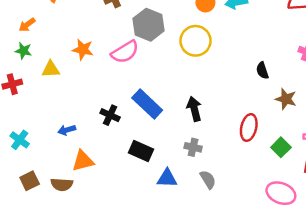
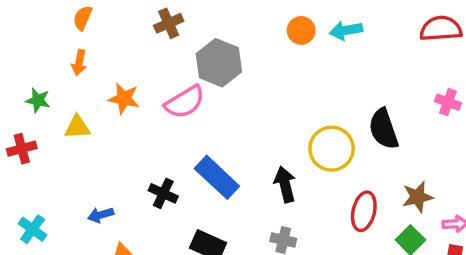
orange arrow: (27, 25) -> (79, 63), moved, turned -42
yellow circle: (195, 41) -> (332, 149), moved
black semicircle: (262, 71) -> (384, 129), size x1.6
brown star: (286, 99) -> (418, 197), moved, turned -30

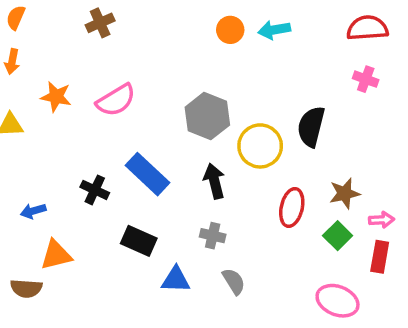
gray hexagon: (219, 63) -> (207, 116), moved
pink cross: (448, 102) -> (366, 79), moved
black semicircle: (384, 129) -> (311, 127), turned 33

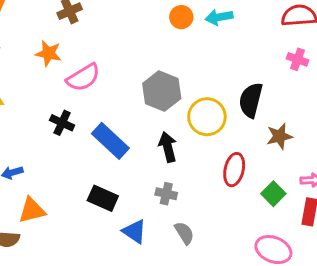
orange star: (56, 97) -> (48, 53), moved
black cross: (95, 190) -> (62, 123), moved
brown star: (345, 193) -> (279, 136), moved
blue triangle: (176, 280) -> (135, 231), turned 32

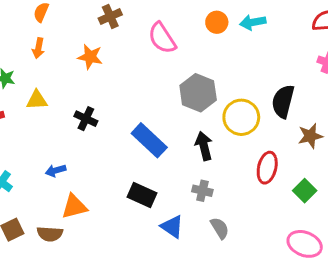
pink semicircle: (83, 77) -> (162, 38), moved, turned 88
black cross: (62, 123) -> (86, 119), moved

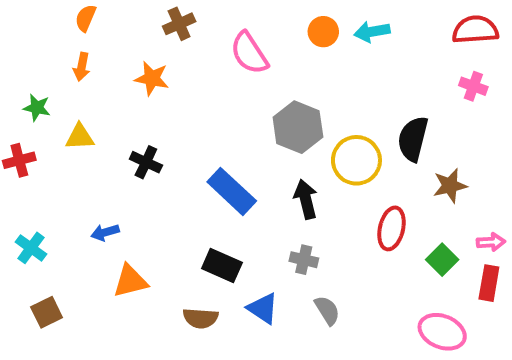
brown semicircle: (50, 234) -> (201, 318), moved

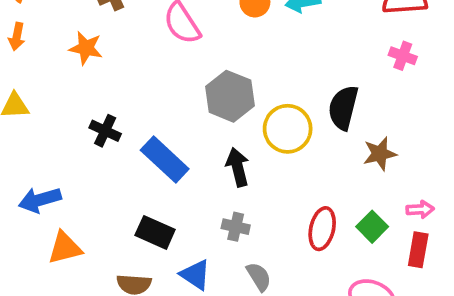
black cross: (146, 162) -> (105, 131), moved
red ellipse: (392, 228) -> (322, 229), moved
blue arrow: (105, 232) -> (40, 200), size x1.5

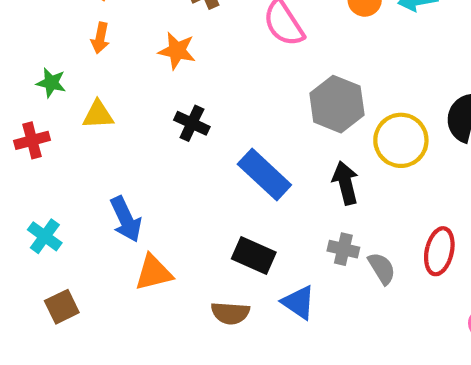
black cross: (105, 131) -> (192, 123), moved
blue arrow: (40, 200) -> (126, 219), turned -99
gray semicircle: (259, 277) -> (382, 268), moved

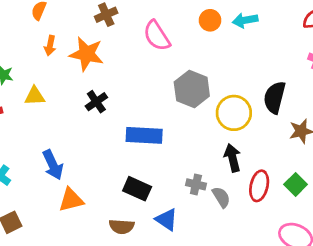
orange arrow: (100, 38) -> (50, 46), moved
orange star: (177, 51) -> (87, 54), size x1.4
black cross: (192, 123) -> (96, 102), turned 30
blue rectangle: (264, 174) -> (144, 135), turned -40
black arrow: (345, 183) -> (232, 158), moved

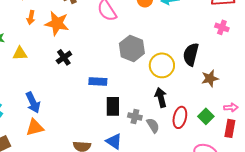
blue rectangle: (144, 135) -> (98, 81), size x0.7
black rectangle: (137, 189) -> (113, 106), moved, turned 66
orange triangle: (71, 200) -> (35, 127), moved

